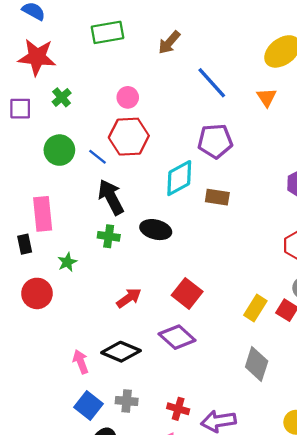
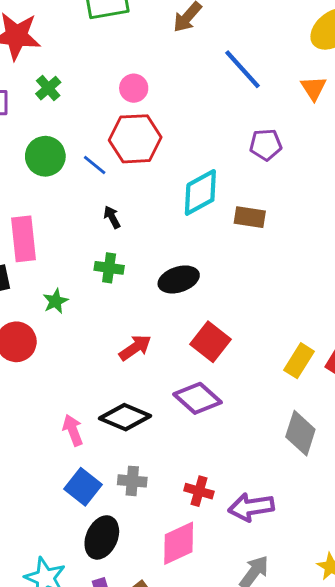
purple pentagon: (215, 141) -> (266, 145), moved, size x0.7
black arrow: (111, 197) -> (112, 217), size x0.5
black ellipse: (156, 230) -> (179, 279), moved, turned -32

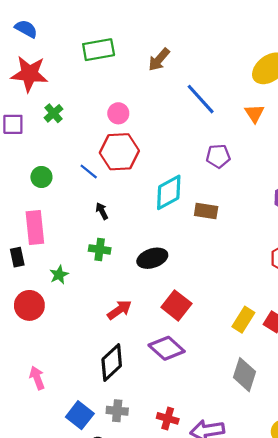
green circle: (45, 156) -> (41, 177), moved, size x0.7
black diamond: (125, 417) -> (112, 362), turned -66
pink arrow: (73, 430) -> (37, 378), moved

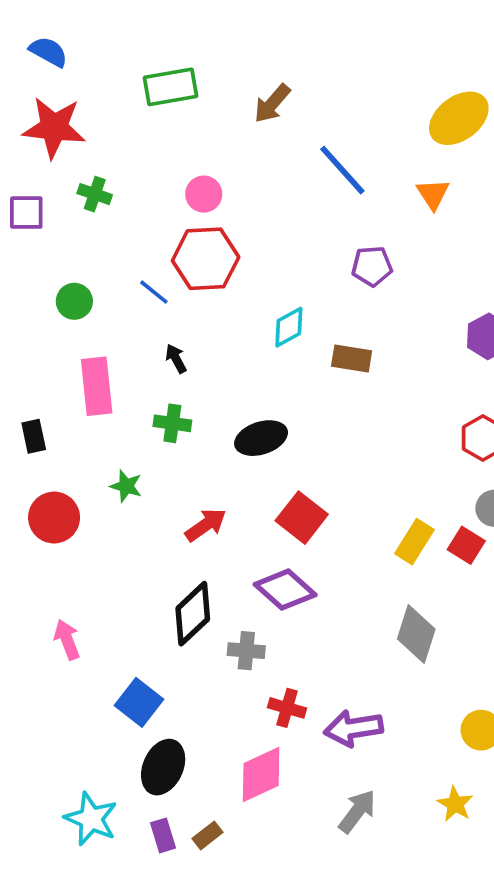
green cross: (54, 113) -> (95, 194), turned -30
cyan diamond: (169, 192) -> (289, 327), size x0.7
pink rectangle: (35, 227) -> (97, 386), moved
green star: (59, 275) -> (126, 486), moved, turned -30
gray cross: (117, 411) -> (246, 651), moved

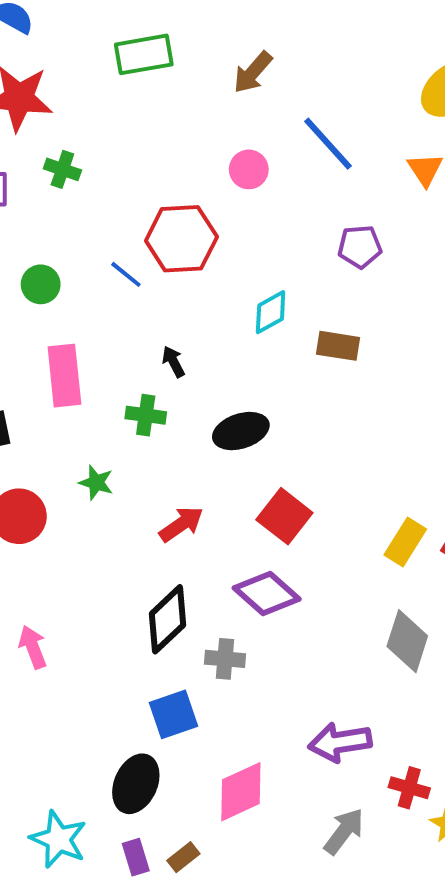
pink circle: (204, 194) -> (249, 169), moved
black arrow: (176, 359) -> (173, 362), moved
blue square: (139, 702) -> (173, 714), moved, turned 33
red cross: (287, 708) -> (409, 788), moved

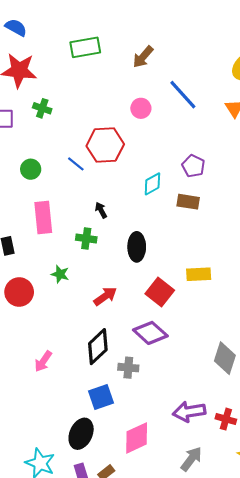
purple pentagon: (360, 247) -> (193, 166), moved, turned 30
black ellipse: (241, 431) -> (137, 247), turned -72
yellow rectangle: (405, 542) -> (199, 274), moved, turned 55
pink arrow: (33, 647) -> (43, 361), moved, turned -125
red cross: (409, 788) -> (226, 419), moved

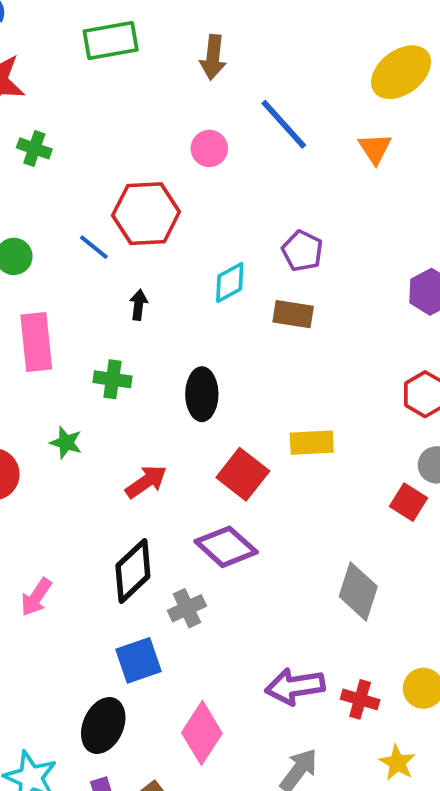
brown arrow: (143, 57) -> (213, 57), turned -35
black arrow: (101, 210) -> (139, 305), moved, turned 35
gray cross: (128, 368) -> (187, 608), turned -30
pink diamond: (137, 438) -> (202, 733), turned -32

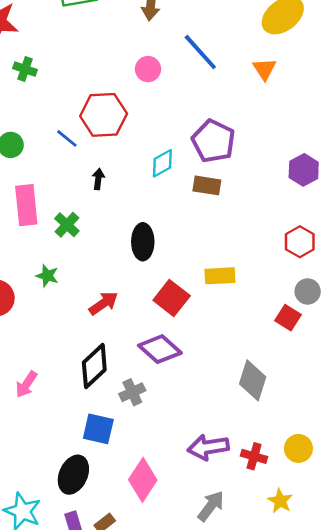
purple pentagon: (302, 251) -> (213, 141), size x1.5
green cross: (113, 379) -> (67, 225), moved, turned 35
blue square: (139, 660) -> (98, 429), turned 32

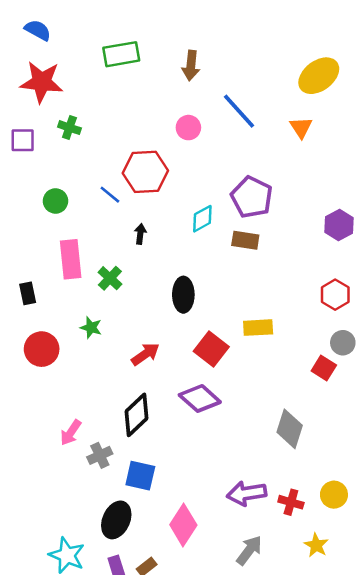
gray cross: (132, 392) -> (100, 455), moved

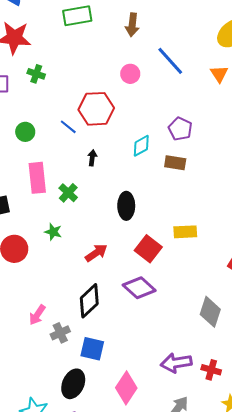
purple pentagon: (252, 197) -> (180, 129), size x0.7

